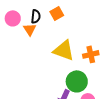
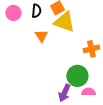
orange triangle: (30, 29) -> (41, 36), moved
yellow triangle: (64, 50) -> (64, 22), moved

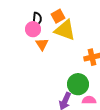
pink circle: (13, 13) -> (33, 29), moved

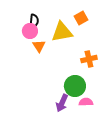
orange square: (58, 16) -> (81, 18), moved
yellow triangle: (65, 30) -> (62, 32), turned -30

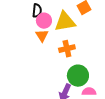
pink circle: (30, 31) -> (44, 21), moved
orange cross: (89, 59) -> (67, 49), moved

